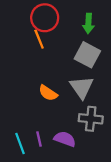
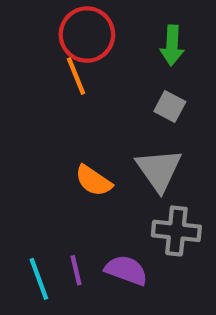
gray square: (87, 55) -> (170, 107), size x0.6

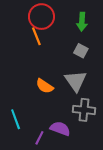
purple line: (76, 270) -> (39, 138), moved, turned 40
cyan line: (39, 279) -> (16, 119), moved

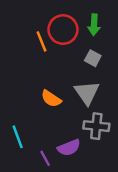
red circle: (41, 17) -> (63, 30), moved
purple semicircle: (60, 129) -> (69, 148), turned 138
purple line: (39, 138) -> (45, 158), turned -56

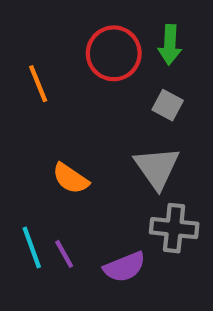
orange line: (42, 41) -> (38, 84), moved
orange semicircle: (51, 99) -> (71, 178), moved
purple line: (45, 158) -> (64, 254), moved

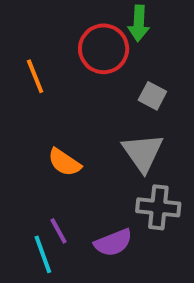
green arrow: (170, 45) -> (139, 23), moved
cyan line: (32, 248) -> (43, 254), moved

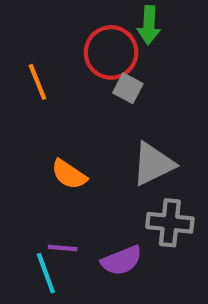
gray square: (152, 96) -> (128, 88), moved
gray triangle: (143, 153) -> (153, 164), turned 39
purple line: (59, 231) -> (63, 248), turned -56

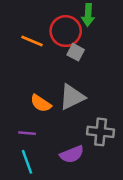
orange line: (37, 82) -> (32, 41), moved, turned -45
gray triangle: (153, 164) -> (72, 97), moved
purple line: (63, 248) -> (27, 133), moved

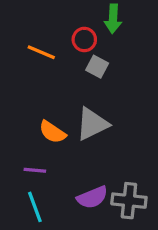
red circle: (66, 31) -> (84, 39), size x0.6
gray cross: (101, 132) -> (129, 201), moved

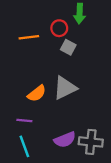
orange line: (41, 52) -> (29, 37), turned -30
orange semicircle: (52, 132) -> (37, 93), turned -72

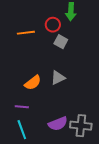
gray triangle: (65, 88) -> (58, 78), size x0.7

